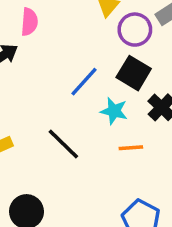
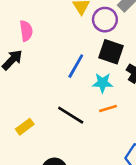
orange line: (131, 148) -> (108, 108), moved

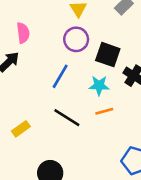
purple circle: (105, 20) -> (76, 39), moved
blue line: (76, 66) -> (60, 76), moved

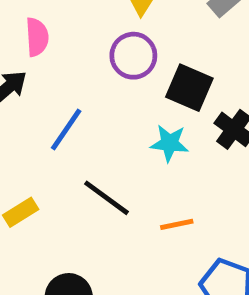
blue line: (60, 76) -> (66, 130), moved
orange line: (104, 111) -> (177, 224), moved

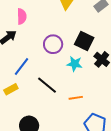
purple circle: (133, 56) -> (53, 44), moved
blue line: (66, 130) -> (21, 66), moved

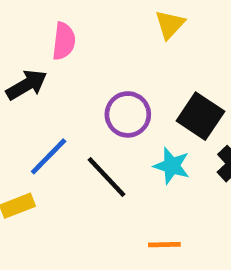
black line: (47, 85) -> (107, 177), moved

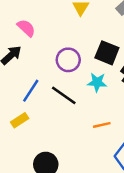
pink semicircle: (64, 41) -> (26, 28), turned -42

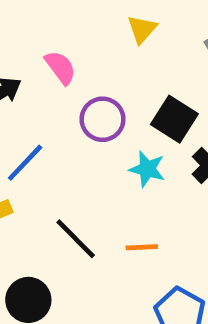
pink semicircle: (26, 28) -> (60, 67), moved
black line: (64, 95) -> (76, 239), moved

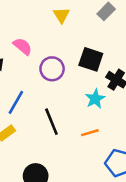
cyan star: (147, 169) -> (95, 99), moved, turned -30
black line: (76, 239) -> (51, 122), moved, turned 36

